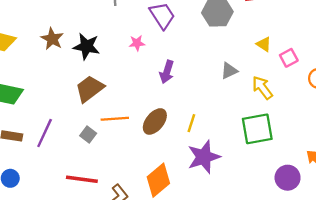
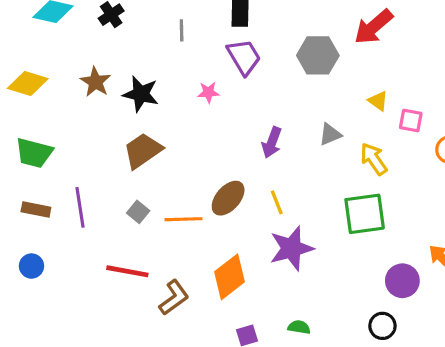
pink square: (289, 58) -> (411, 120), turned 36
purple arrow: (167, 72) -> (272, 143), moved
orange line: (115, 119) -> (184, 219), moved
yellow line: (191, 123) -> (277, 202), turned -42
purple line: (45, 133) -> (80, 207), turned -36

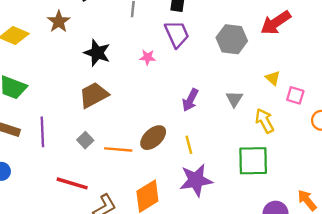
brown star: (95, 82) -> (59, 21), moved
gray triangle: (330, 134) -> (234, 99), turned -42

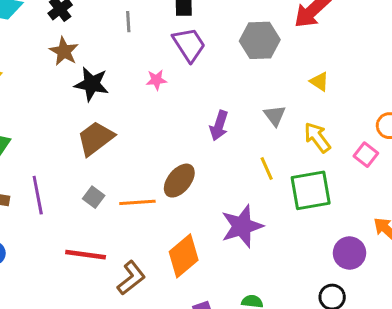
brown star: (59, 21) -> (64, 51), moved
pink square: (295, 95) -> (366, 155), moved, turned 30
yellow line: (189, 145) -> (267, 168), moved

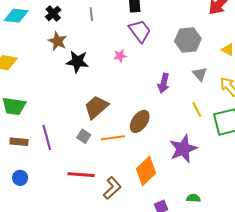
gray line: (128, 22) -> (91, 14), moved
gray hexagon: (260, 40) -> (188, 40), moved
brown trapezoid: (96, 138) -> (96, 107), moved

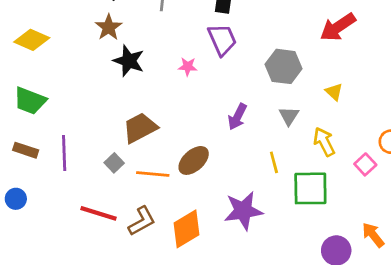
brown L-shape: (112, 188) -> (142, 221), moved

